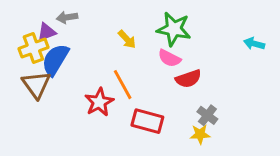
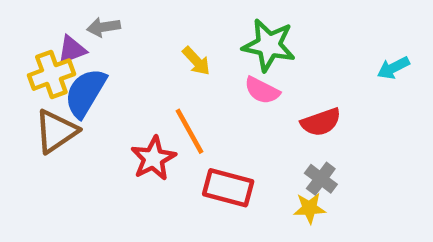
cyan arrow: (254, 44) -> (393, 68), turned -42
red semicircle: (188, 79) -> (321, 122), moved
brown triangle: (36, 85) -> (56, 131), turned 32

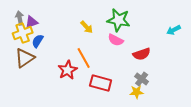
gray arrow: (104, 27) -> (20, 18), moved, turned 88
blue semicircle: (85, 93) -> (38, 41), size x0.6

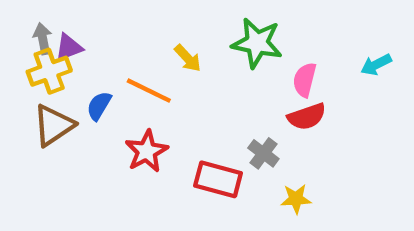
pink semicircle: (116, 40) -> (305, 80), moved, turned 77
blue semicircle: (38, 41) -> (99, 106), moved
orange line: (84, 58) -> (149, 91), moved, turned -35
gray cross: (142, 79) -> (263, 153), moved

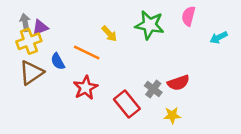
pink semicircle: (305, 80) -> (188, 16), moved
blue semicircle: (99, 106) -> (58, 61), turned -60
red semicircle: (307, 117) -> (178, 83), moved
red rectangle: (218, 179) -> (127, 104), turned 36

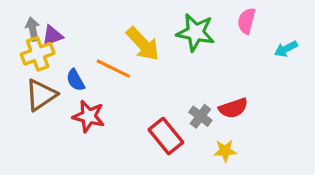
yellow arrow: (109, 34) -> (143, 44), size x1.6
red star: (85, 88) -> (89, 116), moved, turned -30

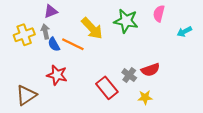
gray arrow: (33, 29) -> (45, 32), moved
purple triangle: (52, 36) -> (51, 11), moved
blue semicircle: (75, 80) -> (54, 44), moved
brown triangle: (41, 95) -> (26, 95), moved

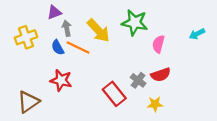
pink semicircle: (159, 14) -> (158, 44), moved
gray arrow: (45, 32) -> (67, 28), moved

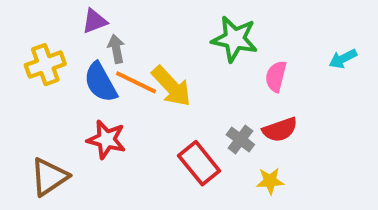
yellow arrow: (98, 31) -> (171, 86), moved
blue semicircle: (58, 47) -> (100, 82), size x1.5

